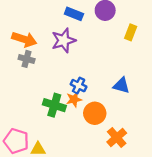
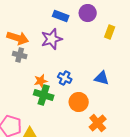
orange star: (74, 99) -> (41, 81), moved

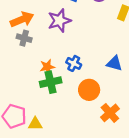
orange arrow: (18, 38) -> (22, 19), turned -40
green cross: (44, 95) -> (51, 82), turned -30

